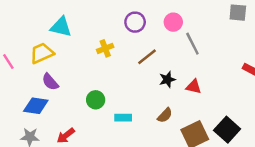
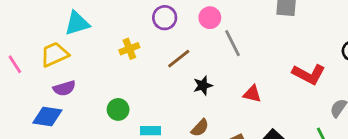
cyan triangle: (61, 27) -> (77, 23), turned -30
purple semicircle: (50, 82) -> (64, 88), turned -66
red triangle: (194, 87) -> (252, 94), moved

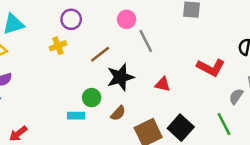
purple circle: (165, 18) -> (71, 19), moved
black star: (203, 85) -> (120, 77), size x1.6
green circle: (118, 109) -> (92, 98), moved

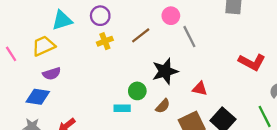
purple circle: (71, 19) -> (100, 16), moved
brown line: (100, 54) -> (141, 35), moved
red triangle: (163, 84) -> (200, 89), moved

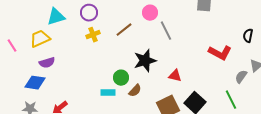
brown semicircle: (163, 106) -> (135, 91), moved

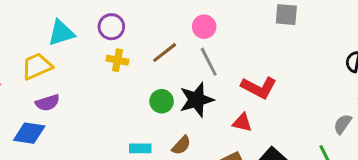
gray line: (166, 31) -> (209, 62), moved
yellow cross: (93, 35) -> (117, 60), turned 32
red L-shape: (220, 53) -> (259, 88), moved
green circle: (121, 78) -> (162, 101), moved

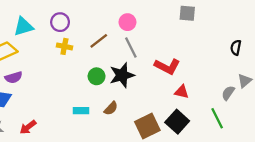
red triangle: (242, 123) -> (182, 92), moved

